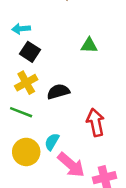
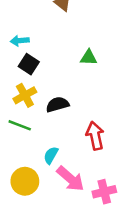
yellow circle: (26, 152) -> (25, 181), moved

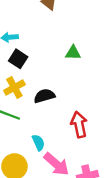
cyan semicircle: (51, 155) -> (38, 143), turned 126

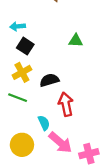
red arrow: (79, 125) -> (66, 104), moved

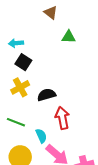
green triangle: (76, 41) -> (69, 37), moved
green line: (18, 98) -> (16, 122), moved

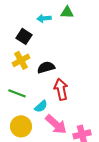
cyan arrow: (16, 43) -> (44, 18), moved
cyan semicircle: (41, 136) -> (41, 106), turned 72

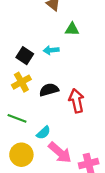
cyan arrow: (44, 18) -> (51, 50), moved
red arrow: (61, 89) -> (76, 101), moved

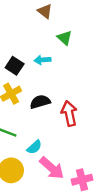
green triangle: (72, 29) -> (65, 38), turned 40

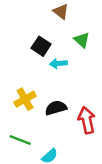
black square: (15, 66) -> (41, 46), moved

